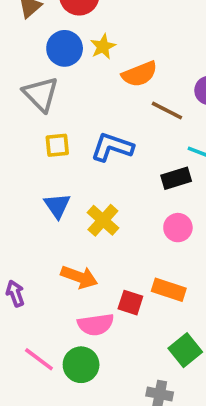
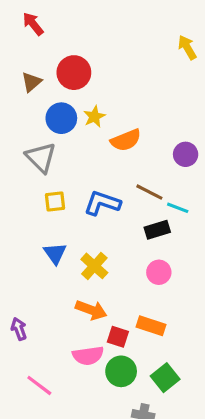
brown line: (167, 111) -> (149, 192), moved
orange arrow: (79, 277) -> (91, 310), moved
green circle: (81, 365) -> (121, 371), moved

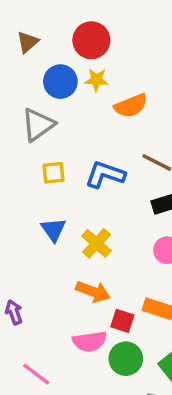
red circle: (74, 73) -> (91, 40), moved
yellow star: (94, 117) -> (97, 80), turned 30
gray triangle: (41, 157) -> (38, 125), turned 40

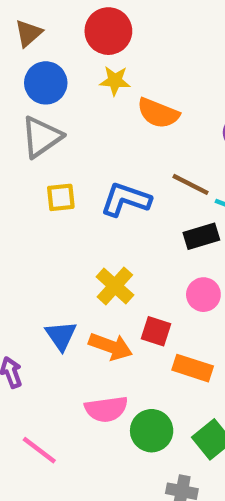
blue circle: (60, 82) -> (46, 83), moved
orange semicircle: (131, 106) -> (158, 113), turned 44
blue triangle: (54, 230) -> (61, 336), moved
red square: (122, 321) -> (156, 331), moved

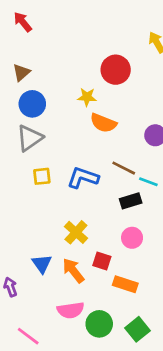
red circle: (108, 31) -> (116, 70), moved
yellow star: (115, 81) -> (87, 97), moved
orange arrow: (111, 346) -> (73, 271), turned -148

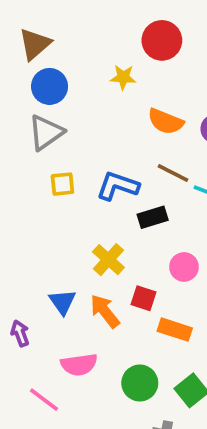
brown triangle: (21, 72) -> (35, 44), size x1.4
orange semicircle: (103, 123) -> (166, 121), moved
black rectangle: (131, 201) -> (153, 217), moved
pink semicircle: (71, 310) -> (79, 365), moved

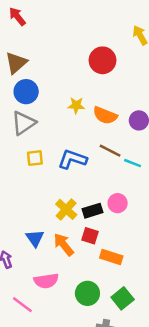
yellow star: (123, 77) -> (76, 105), moved
black rectangle: (153, 217) -> (92, 211), moved
pink circle: (184, 267) -> (118, 203), moved

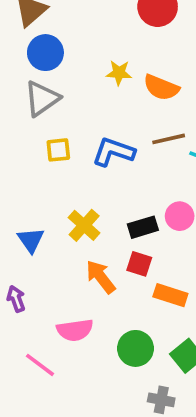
brown line: (110, 151) -> (169, 139), turned -40
yellow cross: (66, 209) -> (84, 225), moved
blue triangle: (35, 238) -> (31, 240), moved

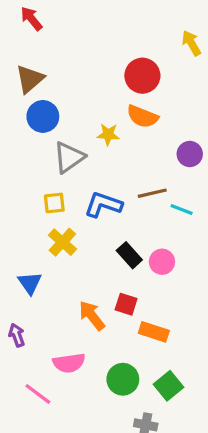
orange semicircle: (161, 88) -> (142, 116), moved
gray triangle: (42, 99) -> (69, 157), moved
yellow cross: (84, 225) -> (62, 242), moved
black rectangle: (143, 227) -> (129, 255), moved, turned 65

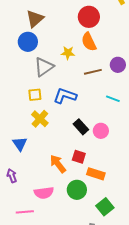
brown triangle: (30, 79) -> (35, 19), moved
orange semicircle: (142, 116) -> (89, 42), turned 42
brown line: (152, 193) -> (93, 72), moved
green circle: (123, 379) -> (77, 190), moved
pink line: (38, 394) -> (25, 212), turned -42

